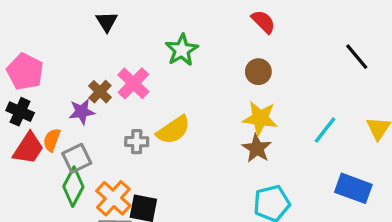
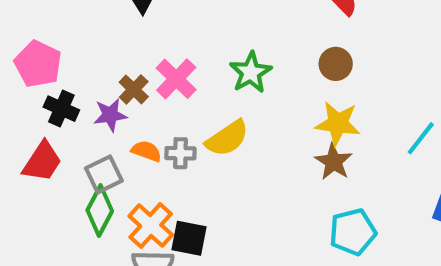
green star: (182, 50) -> (251, 72), moved
black cross: (20, 112) -> (61, 109), moved
orange semicircle: (52, 140) -> (146, 151), moved, turned 90

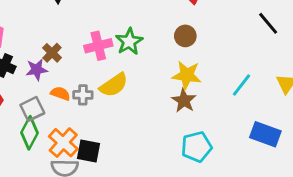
pink cross: (176, 79) -> (98, 46), moved, turned 32

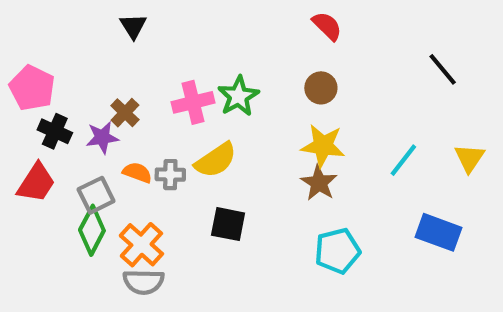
black square: (88, 151) -> (228, 224), moved

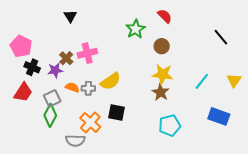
green star: (238, 96) -> (136, 29), moved
pink cross: (193, 102) -> (87, 53), moved
orange cross: (141, 245) -> (90, 122), moved

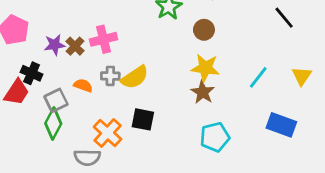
black cross: (32, 67) -> (32, 73), moved
purple star: (55, 70) -> (55, 45), moved
gray cross: (88, 88) -> (110, 76), moved

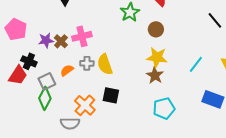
yellow semicircle: (135, 77) -> (105, 64), turned 105
orange semicircle: (83, 85) -> (67, 70), turned -56

